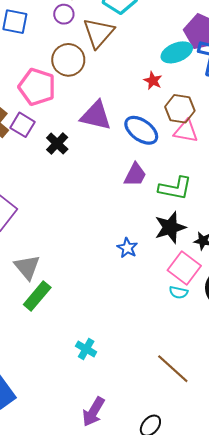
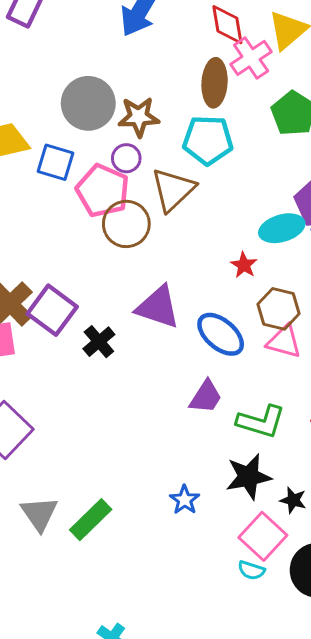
pink pentagon: (37, 87) -> (103, 191), moved
purple square: (22, 125) -> (52, 310), size x1.4
green rectangle: (37, 296) -> (91, 520), moved

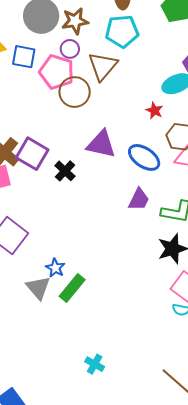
blue star: (185, 500) -> (55, 268), moved

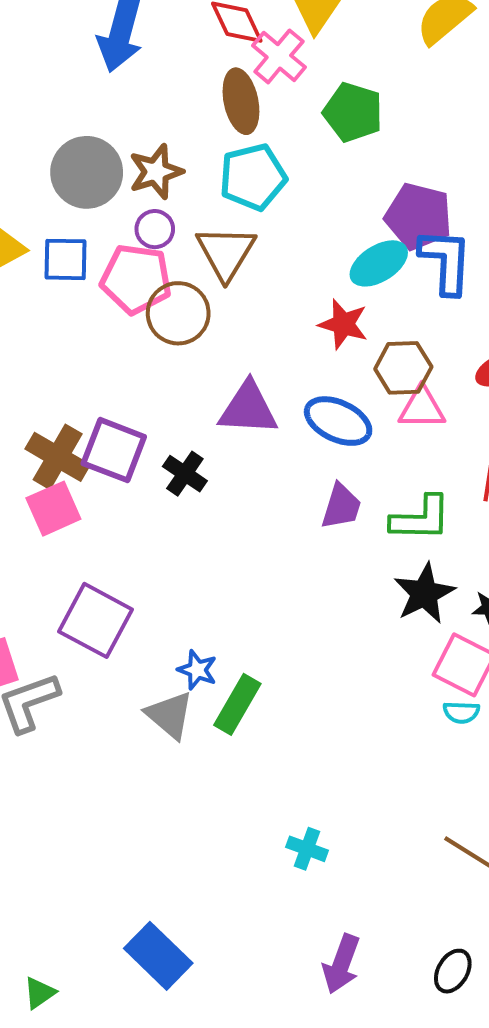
red star: (154, 111) -> (343, 324), size x1.4

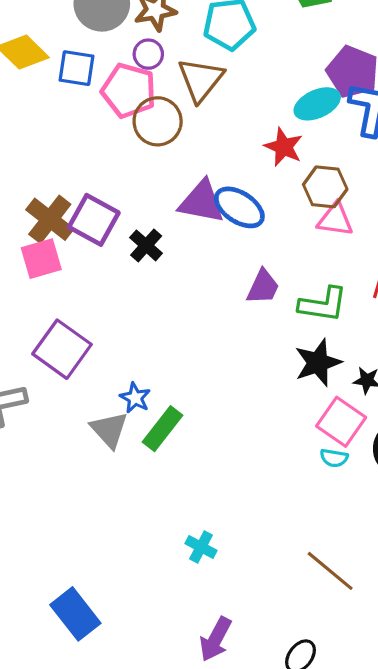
blue ellipse: (338, 421) -> (239, 207), moved

